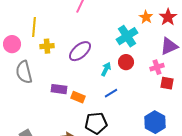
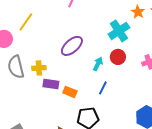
yellow line: (34, 27) -> (26, 22), turned 30
yellow cross: (47, 46) -> (39, 68), moved
blue line: (111, 93) -> (103, 88), turned -32

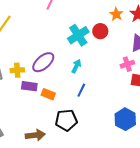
cyan cross: (119, 31) -> (78, 35), moved
purple ellipse: (72, 46) -> (43, 62), moved
red circle: (118, 57) -> (100, 31), moved

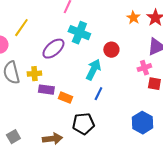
red circle: (100, 31) -> (111, 50), moved
cyan cross: (78, 35) -> (79, 33), moved, turned -35
purple ellipse: (43, 62) -> (53, 49), moved
cyan arrow: (76, 66) -> (93, 70), size x1.5

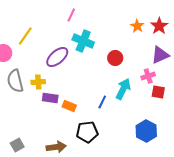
cyan arrow: (93, 70) -> (123, 89), moved

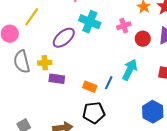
red circle: (115, 58) -> (143, 39), moved
pink cross: (148, 76) -> (124, 26), moved
orange rectangle: (69, 106) -> (90, 87), moved

